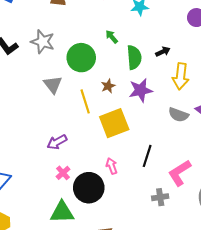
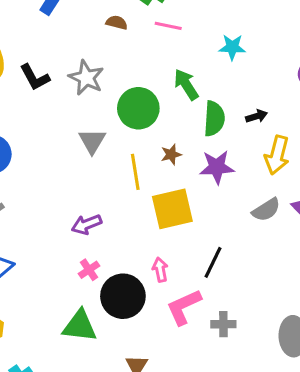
green arrow: (112, 37) -> (186, 84), size x1.5
gray semicircle: (178, 115) -> (266, 210), turned -60
pink L-shape: (180, 173) -> (184, 307), moved

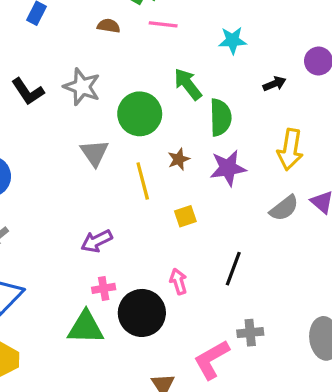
black arrow: (257, 116) -> (274, 84), moved
yellow square: (172, 209) -> (185, 216), size x0.5
pink cross: (89, 270) -> (104, 288), turned 30
pink L-shape: (184, 307) -> (212, 360), moved
green triangle: (80, 326) -> (86, 327), moved

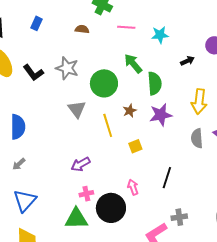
pink line: (163, 24) -> (126, 27), moved
gray semicircle: (284, 208) -> (197, 138), turned 126

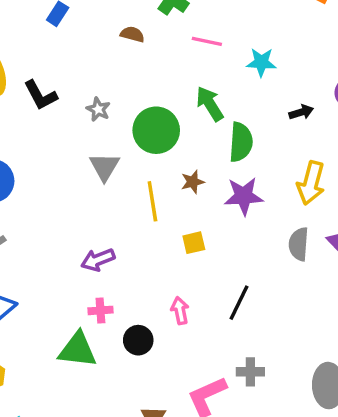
gray star: (67, 68) -> (98, 109), moved, size x0.6
black circle: (111, 208) -> (138, 340), size x0.6

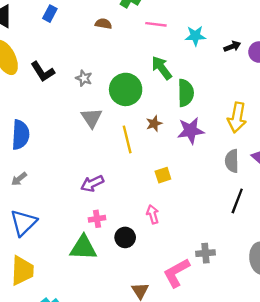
black arrow: (301, 112) -> (232, 46), moved
yellow square: (194, 243) -> (163, 175), moved
black line: (239, 303) -> (237, 201), moved

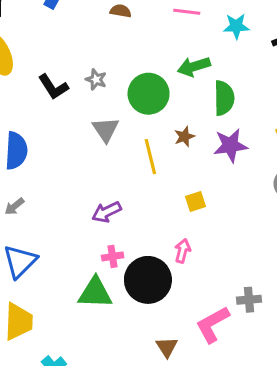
green arrow: (162, 68) -> (194, 67), turned -70
black L-shape: (43, 72) -> (53, 87), moved
pink arrow: (153, 214) -> (183, 251), turned 30
black circle: (125, 237) -> (148, 280), size x1.8

